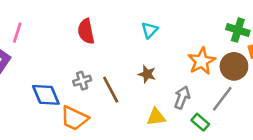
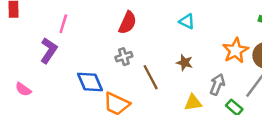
cyan triangle: (150, 30) -> (187, 21), turned -49
red semicircle: (86, 31) -> (128, 23), turned -145
gray cross: (82, 81) -> (124, 57), moved

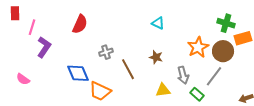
red semicircle: (128, 23) -> (80, 24), moved
pink line: (63, 24) -> (32, 27), moved
gray arrow: (217, 84) -> (183, 75), turned 144

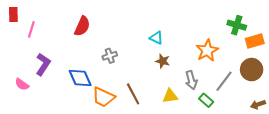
cyan triangle: (158, 23) -> (156, 38), moved
purple L-shape: (44, 47) -> (43, 64), moved
brown circle: (223, 51) -> (252, 70), moved
brown line: (128, 69) -> (133, 94), moved

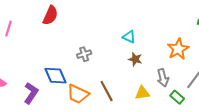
red semicircle: (82, 26) -> (50, 15), moved
purple L-shape: (43, 64) -> (31, 93), moved

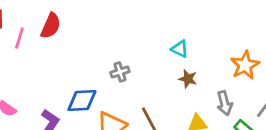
red semicircle: (50, 15) -> (51, 26), moved
blue diamond: (55, 76) -> (82, 100), turned -70

